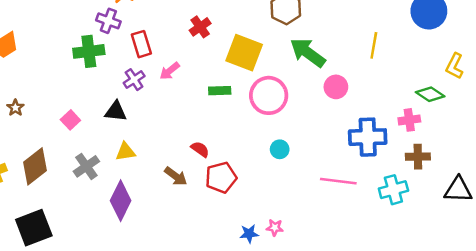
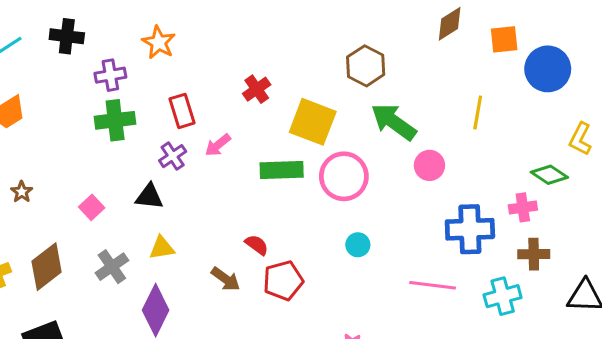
purple cross: (108, 21) -> (110, 75), moved, turned -30
green rectangle: (220, 91) -> (282, 170), size x1.5

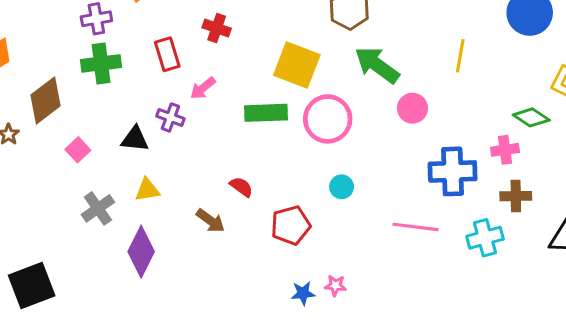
red cross: (257, 89) -> (217, 28), moved, turned -36
purple cross: (173, 156) -> (170, 117), moved, turned -36
brown diamond: (47, 267) -> (46, 100), moved
red pentagon: (283, 281) -> (291, 225), moved

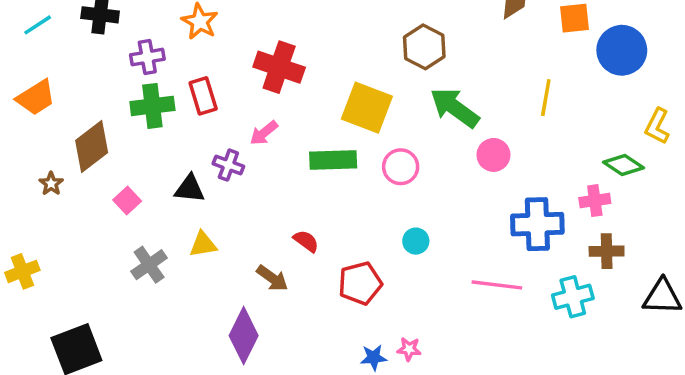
red cross: (217, 28) -> (279, 67), size x1.6
red rectangle: (167, 54) -> (203, 96), moved
pink circle: (328, 119) -> (401, 167), size x0.7
purple diamond: (141, 252) -> (244, 336), moved

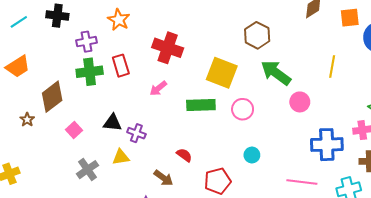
purple cross: (228, 165) -> (136, 133), moved

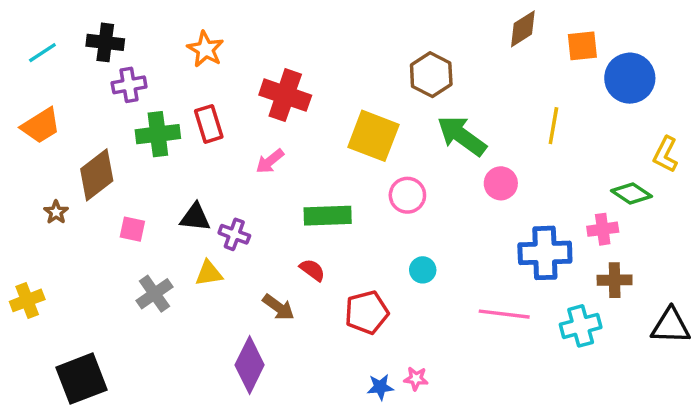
purple cross: (86, 42) -> (129, 85), moved
green rectangle: (201, 105) -> (328, 216), moved
pink square: (74, 130) -> (132, 229), turned -35

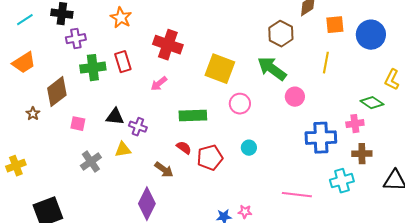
orange square: (582, 46) -> (335, 25), moved
brown hexagon: (431, 75) -> (281, 34), moved
red pentagon: (367, 312) -> (210, 158), moved
pink line: (504, 314) -> (297, 195), moved

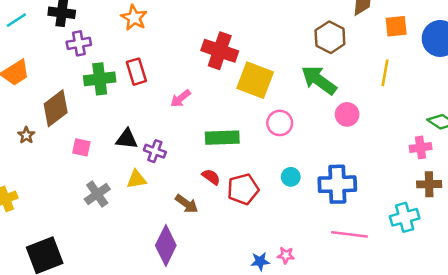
red cross: (168, 45) -> (220, 51), moved
blue cross: (321, 138) -> (337, 184), moved

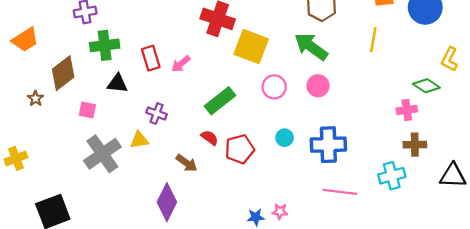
red rectangle: (136, 72) -> (151, 58), moved
pink circle: (347, 114) -> (318, 86), moved
green rectangle: (222, 138) -> (220, 101), turned -36
black triangle: (127, 139) -> (117, 83), moved
gray cross: (97, 194) -> (102, 154), size x1.5

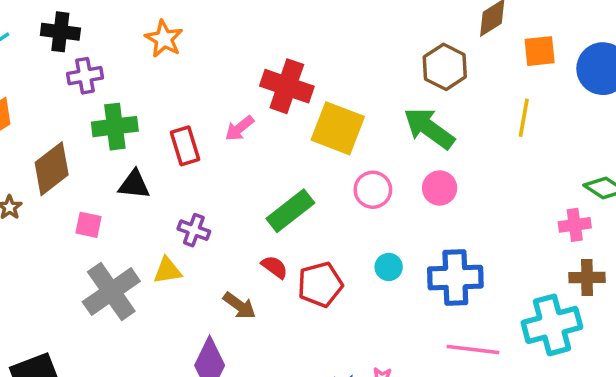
pink arrow: (181, 64) -> (239, 128), moved
cyan cross: (392, 176) -> (552, 325), size x1.4

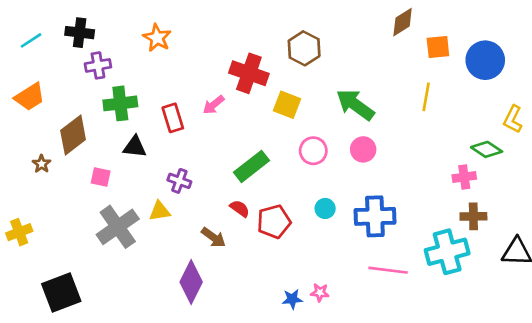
brown hexagon: (445, 67) -> (304, 48), moved
yellow square: (338, 128) -> (287, 105), size x0.7

